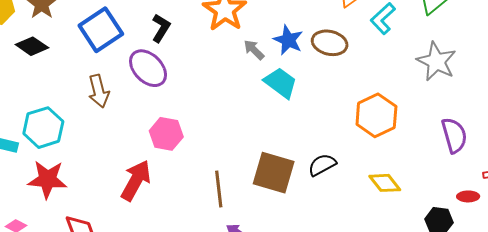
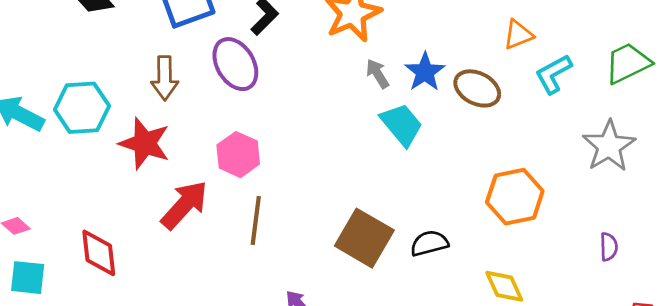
purple semicircle: (454, 135) -> (609, 247), size x0.6
red star: (47, 179) -> (145, 143), moved
brown line: (219, 189) -> (256, 220), moved

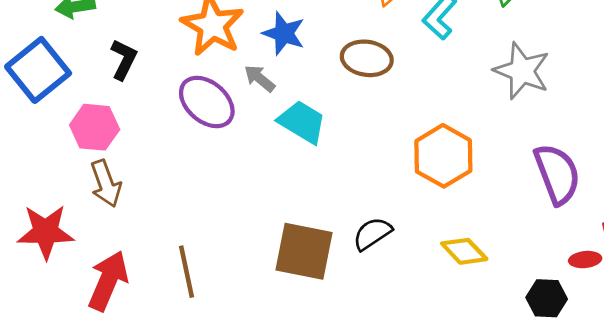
purple ellipse: (235, 64) -> (207, 102), moved
blue star: (425, 72) -> (284, 33), moved
brown arrow: (165, 78) -> (106, 184), moved
pink hexagon: (238, 155) -> (95, 127), moved
purple semicircle: (609, 247) -> (557, 174), size x2.0

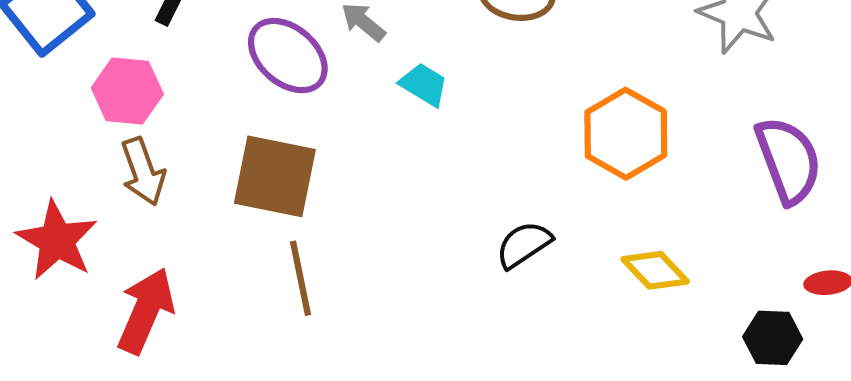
cyan trapezoid: (302, 122) -> (424, 85), size x0.7
red star: (46, 232) -> (57, 240), turned 30
brown square: (304, 251) -> (275, 176), moved
brown line: (187, 272) -> (301, 278), moved

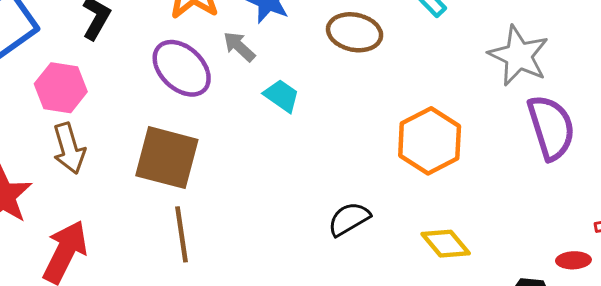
purple semicircle: (788, 160) -> (551, 127), moved

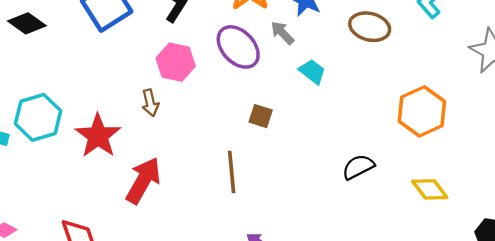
pink hexagon: (61, 88) -> (176, 62), moved
brown arrow: (69, 148) -> (150, 103), size x0.7
brown square: (167, 158) -> (261, 116), moved, size x0.5

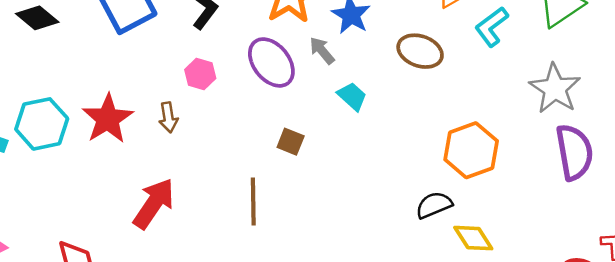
pink hexagon: (176, 62) -> (200, 74), size x0.7
red star: (98, 136) -> (108, 119), moved
black semicircle: (358, 167) -> (434, 205), moved

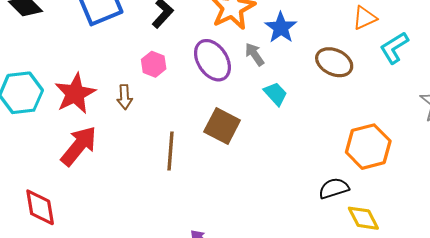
brown square: (291, 142) -> (222, 126), size x1.6
brown line: (253, 202) -> (170, 151), moved
red arrow: (154, 204) -> (79, 146), moved

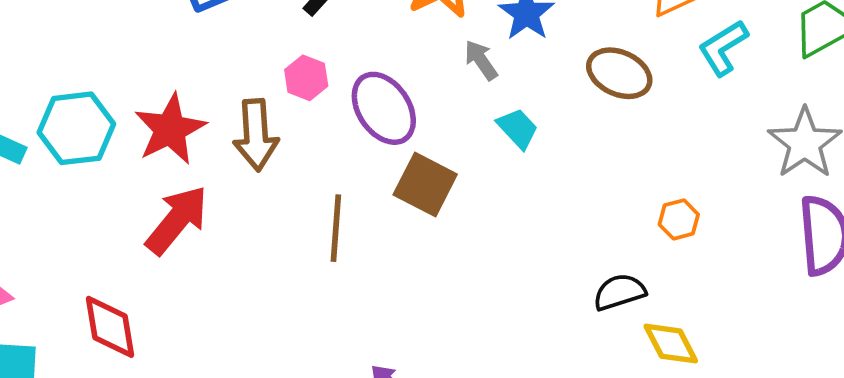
purple ellipse: (212, 60) -> (384, 108), moved
brown arrow: (125, 97) -> (256, 135), size x1.6
orange hexagon: (368, 147) -> (679, 219), size x0.5

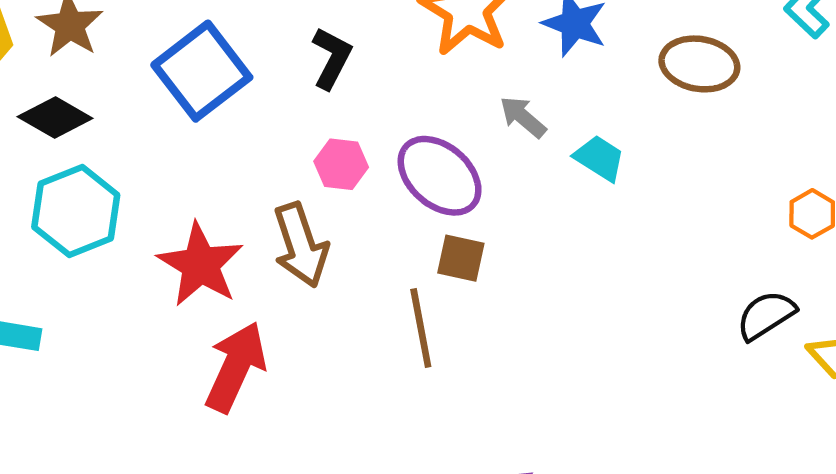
gray arrow: (481, 60) -> (523, 117), moved
cyan hexagon: (76, 128) -> (76, 211), moved
brown square: (425, 185) -> (461, 258), moved, size x0.7

